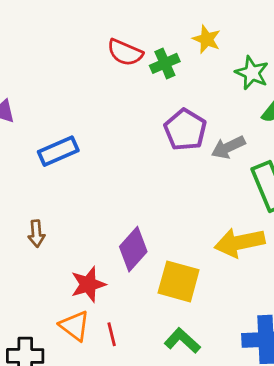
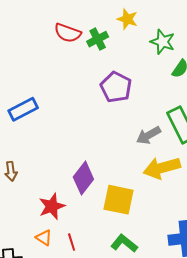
gray arrow: (228, 147) -> (148, 135), moved
orange triangle: (75, 326) -> (44, 238), size x0.7

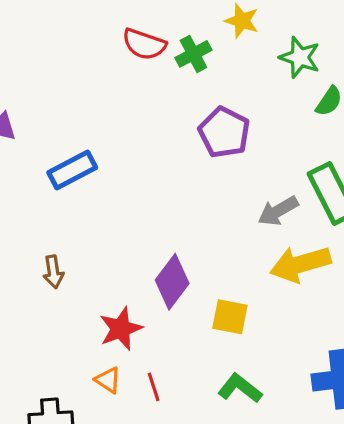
yellow square: (119, 200) -> (230, 317), size x0.7

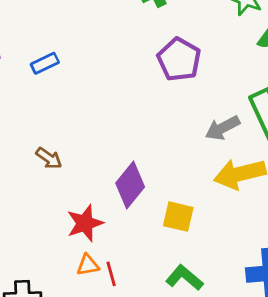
blue rectangle: (72, 170) -> (45, 63), moved, size x0.7
brown arrow: (53, 272) -> (49, 158), moved, turned -48
orange triangle: (108, 380) -> (88, 265), moved, turned -45

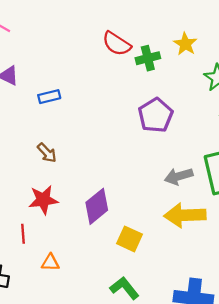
brown arrow: (49, 158) -> (47, 153), moved
red star: (85, 223) -> (43, 200), moved
red line: (111, 274) -> (23, 234), moved

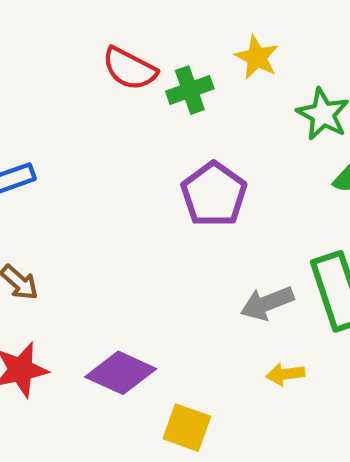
purple diamond: (97, 206) -> (121, 373), turned 69
yellow arrow: (185, 215) -> (285, 374), size x0.5

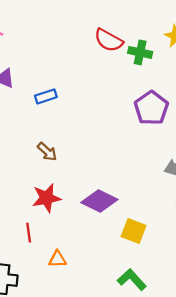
green cross: (190, 90) -> (140, 52), turned 30

